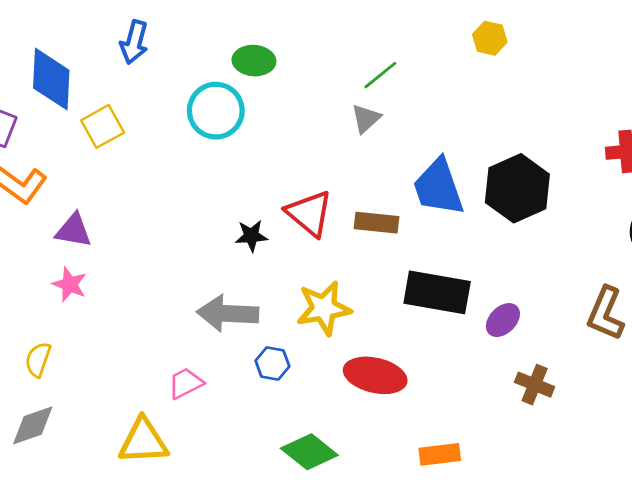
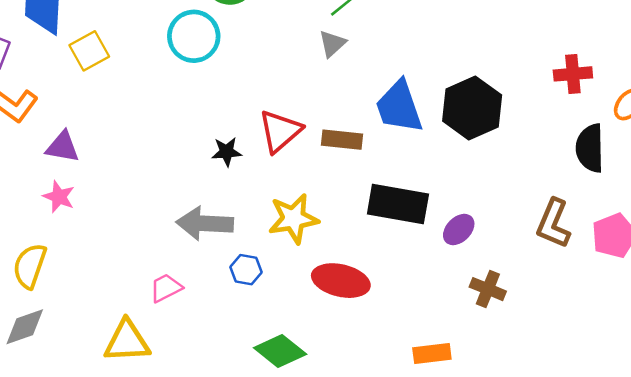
red triangle: (309, 213) -> (280, 131), turned 39
yellow semicircle: (38, 360) -> (30, 266), size x1.4
orange rectangle: (440, 454) -> (432, 353), moved

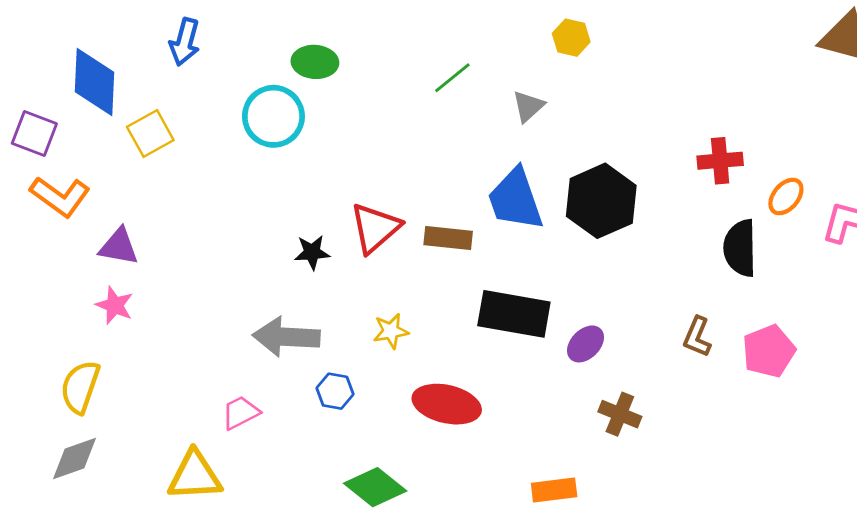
gray triangle: (332, 44) -> (528, 106), moved
yellow star: (293, 219) -> (391, 331), size x0.6
brown L-shape: (553, 223) -> (697, 337), size x0.7

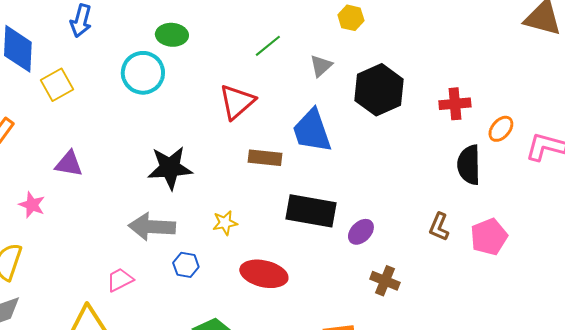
black hexagon: (601, 201) -> (379, 90), moved
red triangle: (375, 228) -> (237, 102), moved
purple triangle: (119, 247) -> (69, 164), moved
black star: (312, 252) -> (170, 168), size x1.8

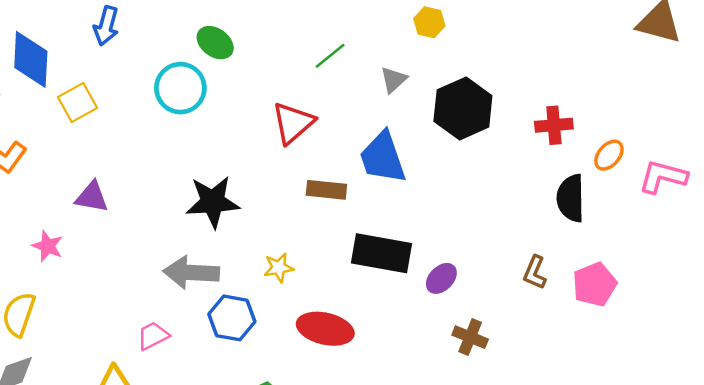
green ellipse: (172, 35) -> (215, 43), turned 32
blue hexagon: (186, 265) -> (232, 318), size x1.5

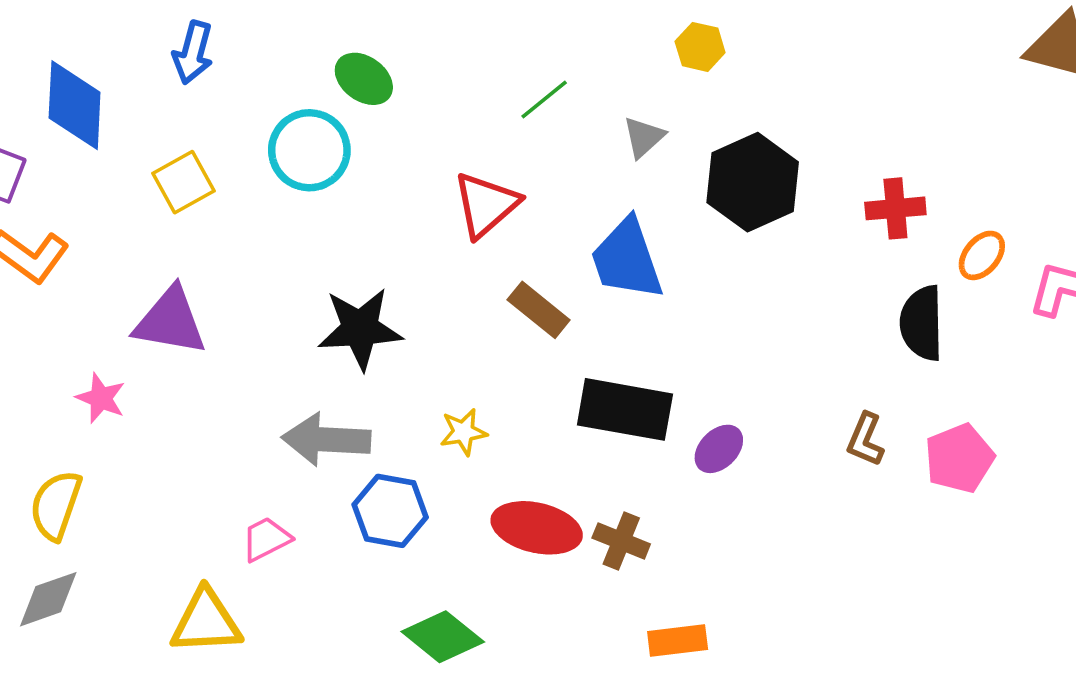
yellow square: (77, 102) -> (184, 182), moved
brown rectangle: (326, 190) -> (539, 310), turned 33
purple triangle: (92, 197) -> (170, 321), size x1.4
brown cross: (470, 337) -> (621, 541), moved

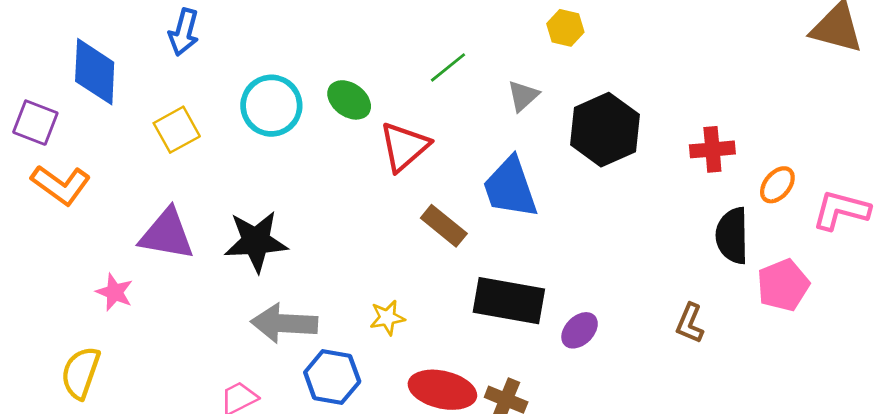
green ellipse: (364, 79) -> (349, 100), moved
black star: (360, 329) -> (256, 241), moved
pink pentagon: (959, 458) -> (783, 285), moved

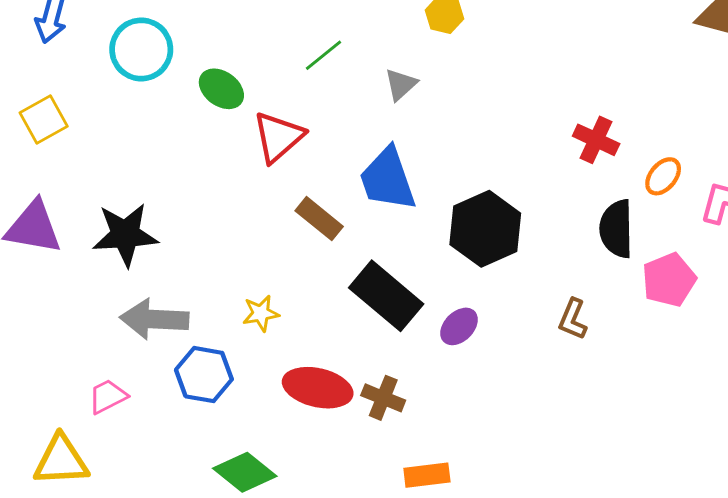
cyan circle: (271, 106) -> (141, 49), moved
black hexagon: (605, 130) -> (485, 229), moved
red cross: (712, 149) -> (596, 140), turned 30
black rectangle: (509, 301) -> (386, 296), turned 30

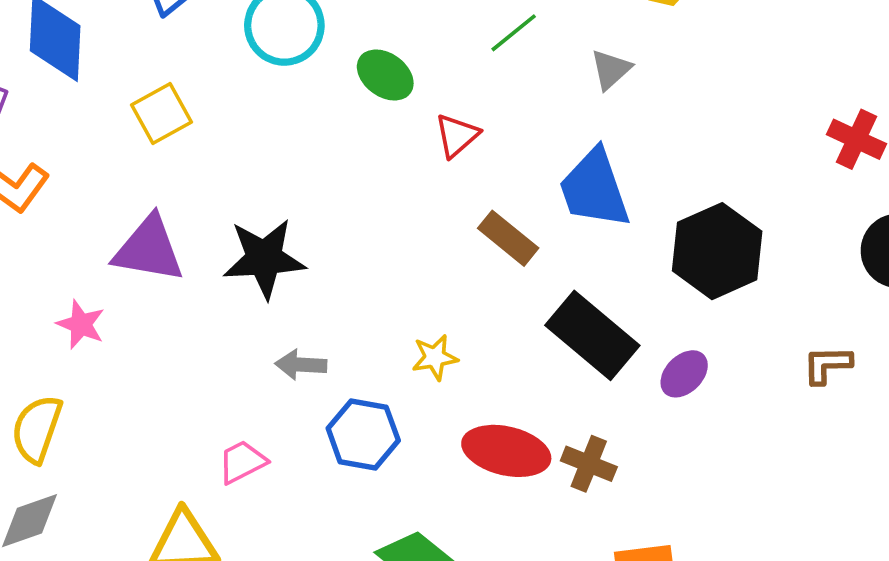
red triangle: (278, 137) -> (457, 136), size x0.7
gray arrow: (154, 319) -> (301, 365), size x0.6
brown L-shape: (573, 319) -> (827, 365), turned 66

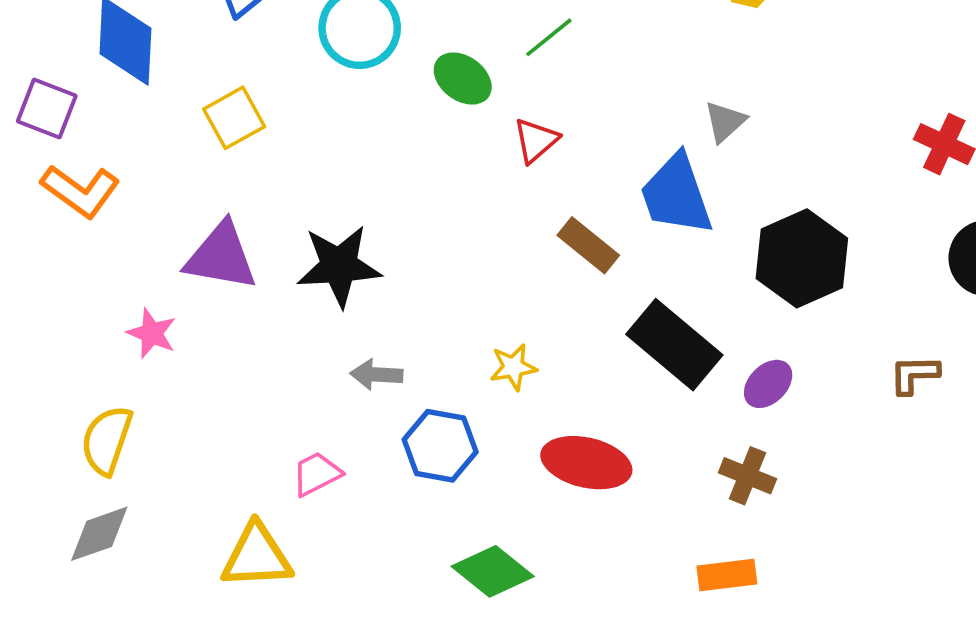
green line: (514, 33) -> (549, 37), moved
gray triangle: (611, 69) -> (725, 122), moved
brown cross: (589, 464) -> (747, 476), moved

